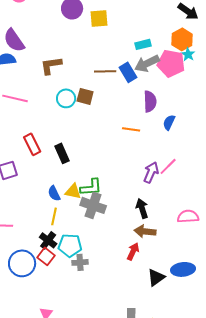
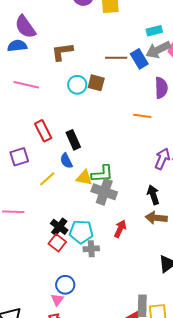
blue semicircle: (54, 193) -> (66, 161), moved
yellow line: (54, 216) -> (47, 179), moved, turned 36
red arrow: (133, 251) -> (120, 229), moved
blue circle: (22, 263) -> (65, 285), moved, size x0.7

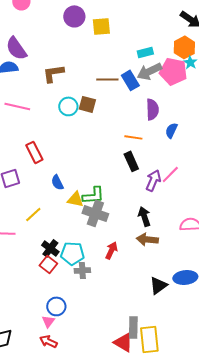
black rectangle: (73, 140) -> (131, 161), moved
yellow line: (47, 179) -> (33, 214), moved

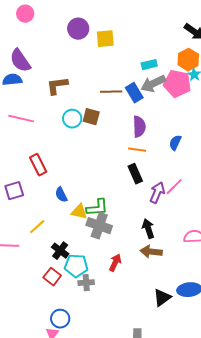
purple semicircle: (152, 109) -> (139, 127), moved
black cross: (50, 248) -> (60, 251), moved

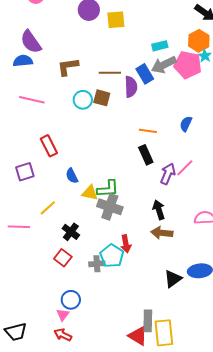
brown line: (111, 92) -> (110, 73), moved
purple semicircle: (139, 127) -> (131, 87), moved
red arrow: (115, 263) -> (126, 244), turned 144
cyan pentagon: (76, 266) -> (112, 256), moved, turned 30

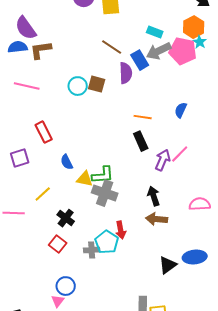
cyan rectangle: (160, 46) -> (155, 32), turned 35
brown L-shape: (68, 67) -> (41, 50), moved
brown line: (110, 73) -> (112, 47), moved, turned 35

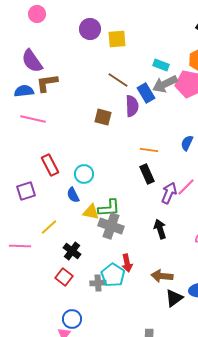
blue semicircle: (18, 47) -> (24, 91), moved
cyan circle: (78, 86) -> (84, 174), moved
brown arrow: (157, 219) -> (162, 276), moved

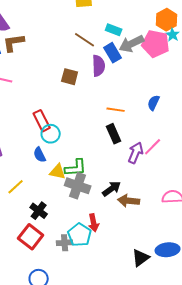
cyan rectangle: (161, 65) -> (114, 30), moved
red rectangle: (50, 165) -> (42, 121), moved
black arrow: (160, 229) -> (112, 189), moved, turned 72
brown arrow: (162, 276) -> (129, 201), moved
red square: (64, 277) -> (31, 237), size x1.4

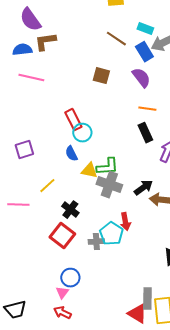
purple semicircle: (99, 66) -> (141, 78), moved, turned -35

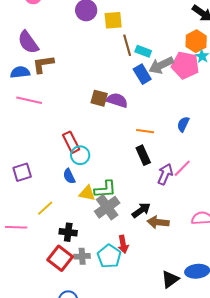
brown line: (116, 39) -> (127, 45), moved, turned 40
purple semicircle: (141, 78) -> (117, 100), moved, turned -35
gray cross: (109, 185) -> (107, 207), turned 35
black cross: (70, 210) -> (68, 232), turned -30
gray cross: (96, 242) -> (82, 256), moved

